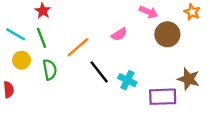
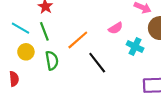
cyan cross: (127, 80) -> (135, 46), moved

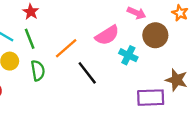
pink semicircle: (116, 28) -> (107, 35), size x1.5

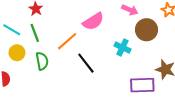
pink semicircle: (107, 35) -> (93, 21), moved

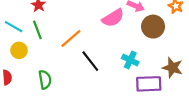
pink semicircle: (93, 21) -> (113, 18), moved
cyan cross: (122, 47) -> (130, 60), moved
green semicircle: (42, 61) -> (45, 80), moved

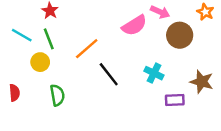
yellow circle: (19, 50) -> (40, 62), moved
purple rectangle: (149, 84) -> (175, 100), size x0.7

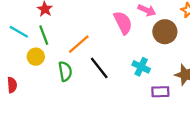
pink semicircle: (134, 25) -> (123, 23), turned -85
green semicircle: (57, 95) -> (65, 71), moved

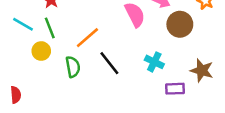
red semicircle: (12, 85) -> (16, 95), moved

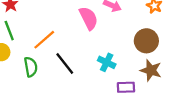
brown circle: (180, 24) -> (146, 41), moved

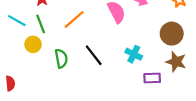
orange line: (44, 40) -> (74, 19), moved

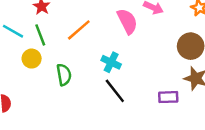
cyan cross: (134, 54) -> (111, 62), moved
black line: (94, 55) -> (115, 91), moved

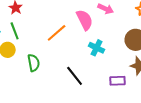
orange line: (79, 30) -> (57, 33), moved
cyan cross: (111, 62) -> (97, 48), moved

